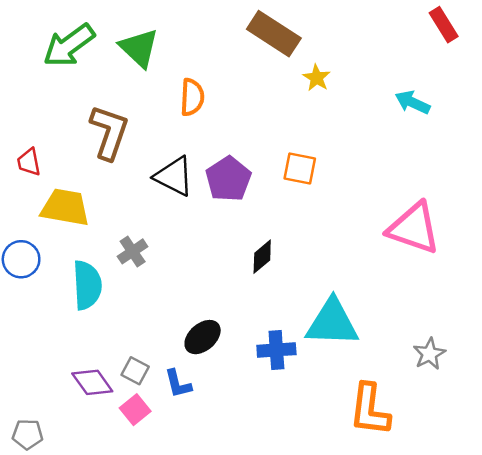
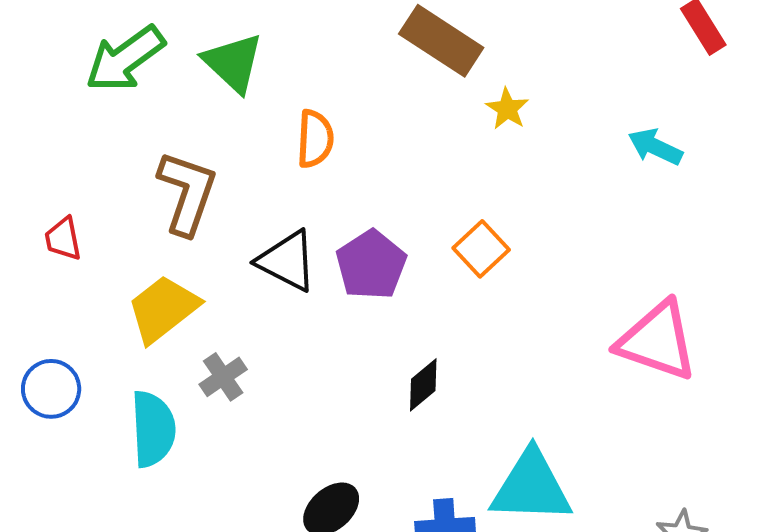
orange square: (300, 169) -> (481, 249), turned 36
yellow trapezoid: (65, 207) -> (163, 309), moved, turned -48

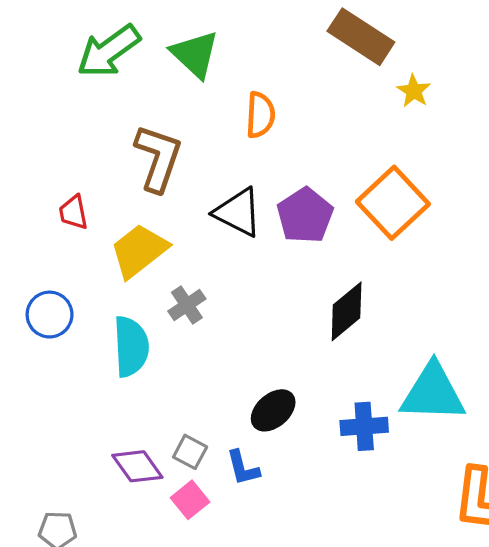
red trapezoid: (63, 239) -> (73, 212), moved
orange square: (481, 249) -> (393, 203), size x1.6
black diamond: (423, 385) -> (347, 311), size x1.4

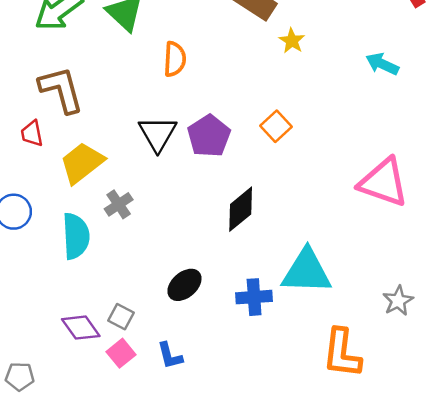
brown L-shape: (158, 158) -> (61, 90), moved, turned -34
orange square: (393, 203) -> (276, 126), size x0.6
black triangle: (238, 212) -> (158, 134), turned 33
blue L-shape: (243, 468) -> (170, 356), moved

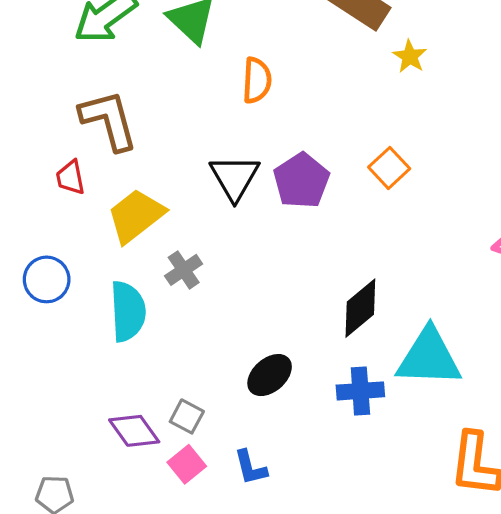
black diamond: (241, 209) -> (360, 308), moved

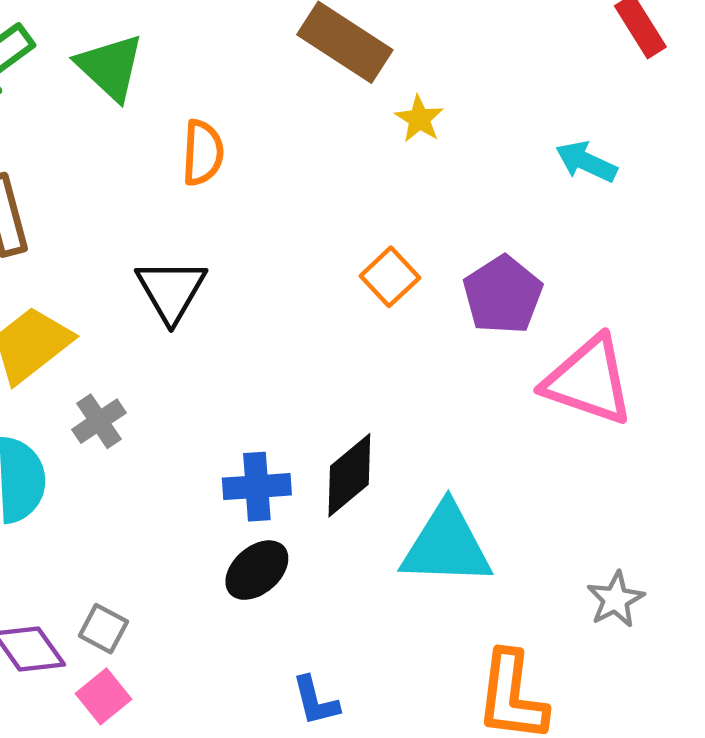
purple pentagon: (301, 181) -> (503, 295), moved
black ellipse: (270, 375) -> (257, 570), moved
blue cross: (360, 391) -> (257, 487), moved
blue L-shape: (250, 467) -> (316, 701), moved

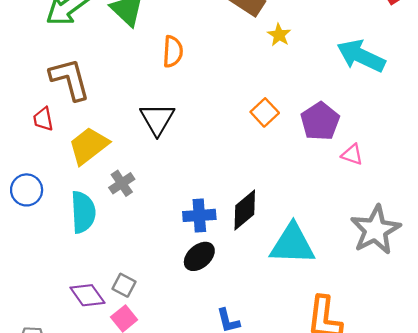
cyan arrow: (586, 162) -> (361, 56), size x1.6
pink triangle: (588, 381) -> (352, 155), moved, size x0.5
gray star: (616, 599) -> (375, 230), moved, size x1.8

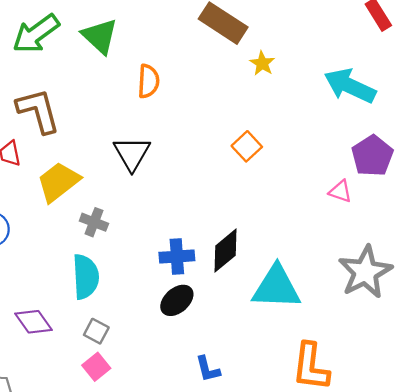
purple pentagon: (320, 121) -> (372, 156), moved
gray cross: (122, 183) -> (94, 222), turned -35
cyan semicircle: (83, 212) -> (86, 277), moved
purple diamond: (87, 295) -> (34, 322), moved

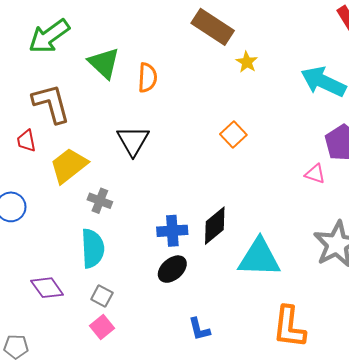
green triangle: (100, 36) -> (104, 63), moved

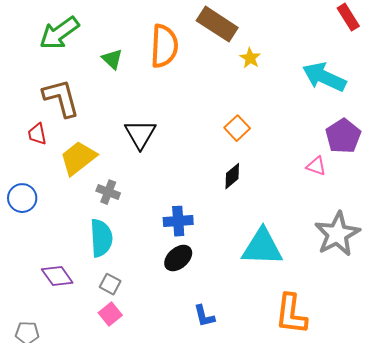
green triangle: (104, 63) -> (112, 59), size x0.7
orange semicircle: (147, 78) -> (164, 46), moved, size x1.5
black diamond: (215, 226) -> (232, 176), moved, size x0.7

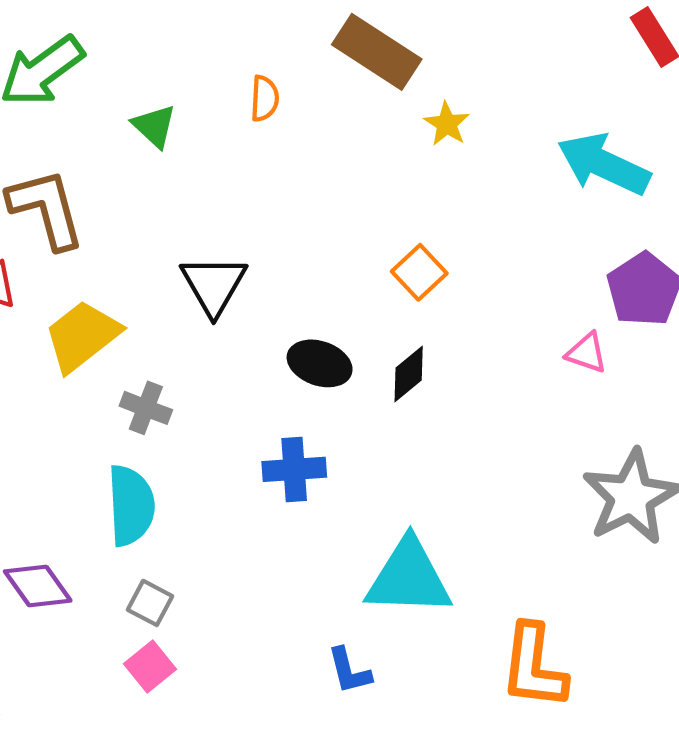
orange semicircle: (164, 46) -> (264, 98), size x0.5
cyan triangle: (262, 247) -> (409, 578), moved
black ellipse: (178, 258) -> (320, 363), moved, turned 60

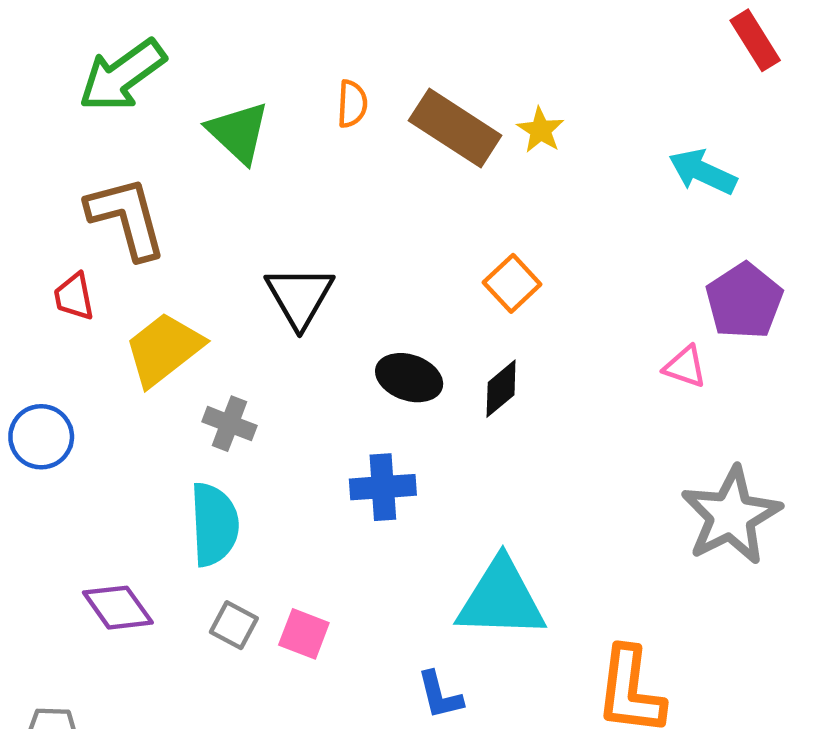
brown rectangle: (377, 52) -> (455, 128), moved
green triangle: (154, 126) -> (238, 132), size x1.4
cyan arrow: (604, 164) -> (703, 172), size x0.7
pink square: (150, 667) -> (304, 634), moved, turned -30

